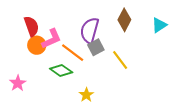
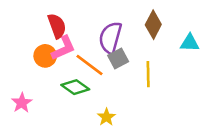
cyan triangle: (159, 25) -> (190, 43), moved, turned 35
red semicircle: (31, 26) -> (57, 26), moved
yellow line: (120, 60) -> (148, 74), turned 36

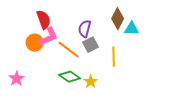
purple semicircle: (110, 38) -> (85, 29), size x0.7
cyan triangle: (190, 43) -> (132, 29), moved
green diamond: (75, 87) -> (70, 77), moved
yellow star: (106, 117) -> (91, 82), moved

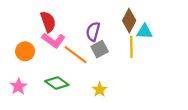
pink L-shape: (49, 37) -> (54, 40), turned 60
orange circle: (35, 43) -> (25, 51), moved
yellow line: (114, 57) -> (131, 47), moved
green diamond: (70, 77) -> (57, 83), moved

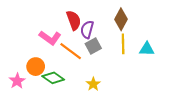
red semicircle: (48, 22) -> (74, 20), moved
cyan triangle: (145, 32) -> (147, 49), moved
orange circle: (25, 51) -> (36, 67), moved

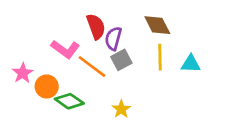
brown diamond: (121, 19) -> (157, 25), turned -55
pink star: (17, 81) -> (23, 73), moved

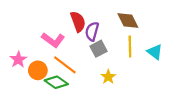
cyan triangle: (191, 64) -> (155, 52), turned 35
orange line: (92, 66) -> (65, 65), moved
yellow star: (121, 109) -> (108, 77), moved

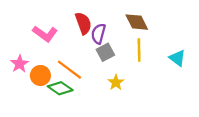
pink L-shape: (53, 40) -> (45, 34), moved
cyan triangle: (155, 52) -> (177, 58), moved

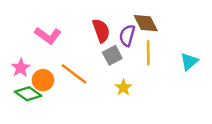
red semicircle: (83, 23) -> (101, 31), moved
purple semicircle: (98, 34) -> (127, 36), moved
cyan triangle: (177, 58) -> (189, 62), turned 42
green diamond: (60, 88) -> (28, 94), moved

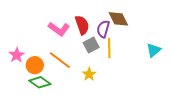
pink L-shape: (48, 36) -> (59, 29), moved
yellow line: (148, 53) -> (109, 48), moved
yellow star: (123, 88) -> (89, 74), moved
green diamond: (28, 94) -> (40, 82), moved

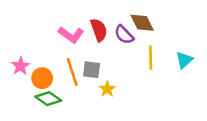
purple semicircle: (103, 29) -> (124, 35), turned -60
gray square: (91, 45) -> (92, 70), moved, turned 35
yellow line: (109, 48) -> (151, 58), moved
orange line: (60, 60) -> (72, 72), turned 35

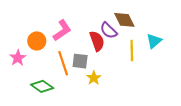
red semicircle: (99, 30) -> (97, 41), moved
pink L-shape: (71, 35) -> (62, 30), turned -70
cyan triangle: (184, 60) -> (154, 41), moved
orange circle: (42, 78) -> (37, 41), moved

